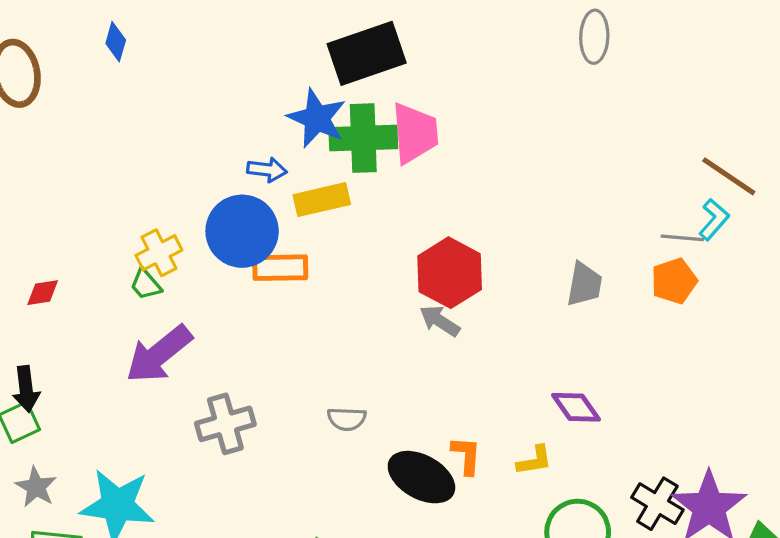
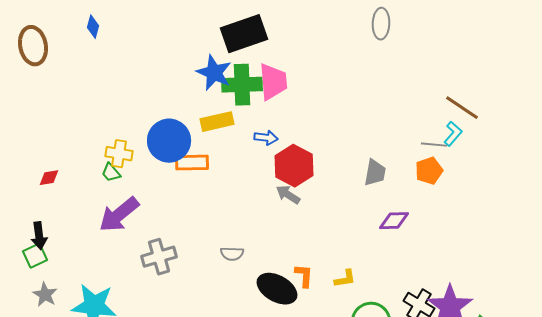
blue arrow: (267, 170) -> (266, 138), moved
yellow cross: (159, 253) -> (119, 154), turned 36
purple diamond: (576, 407) -> (394, 221), moved, turned -56

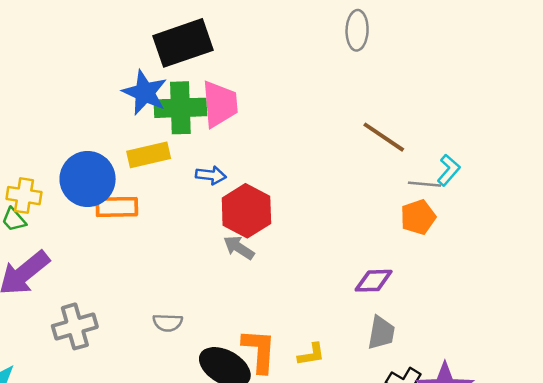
brown line: (462, 108) -> (384, 137), moved
gray trapezoid: (375, 173) -> (381, 333), moved
orange L-shape: (304, 276) -> (259, 351), size x1.5

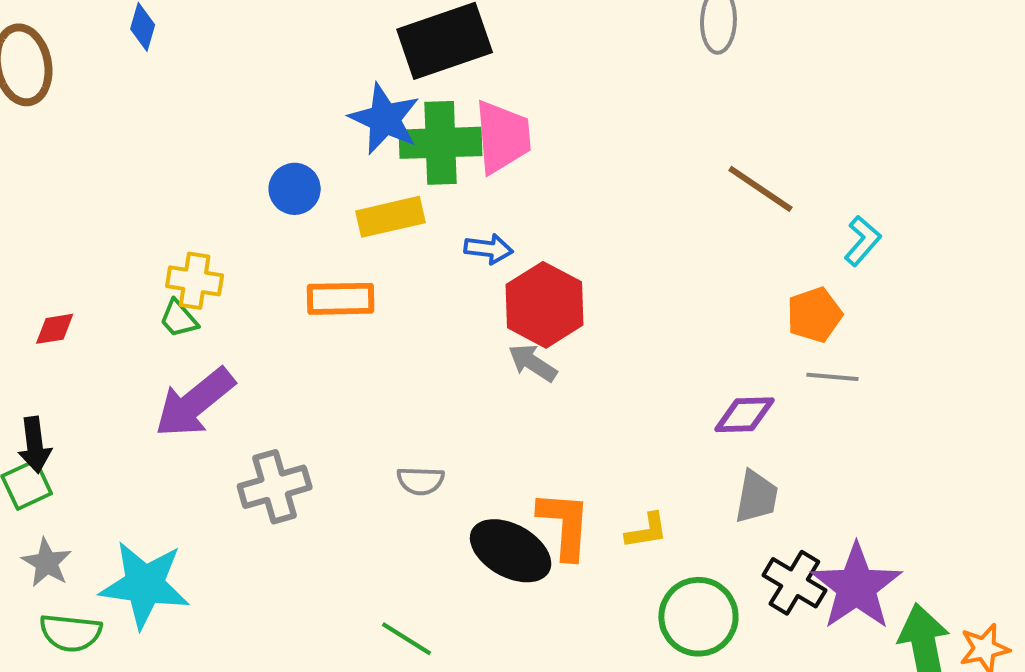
blue circle: (88, 179) -> (295, 189), moved, size x0.6
gray line: (424, 184) -> (832, 377), moved

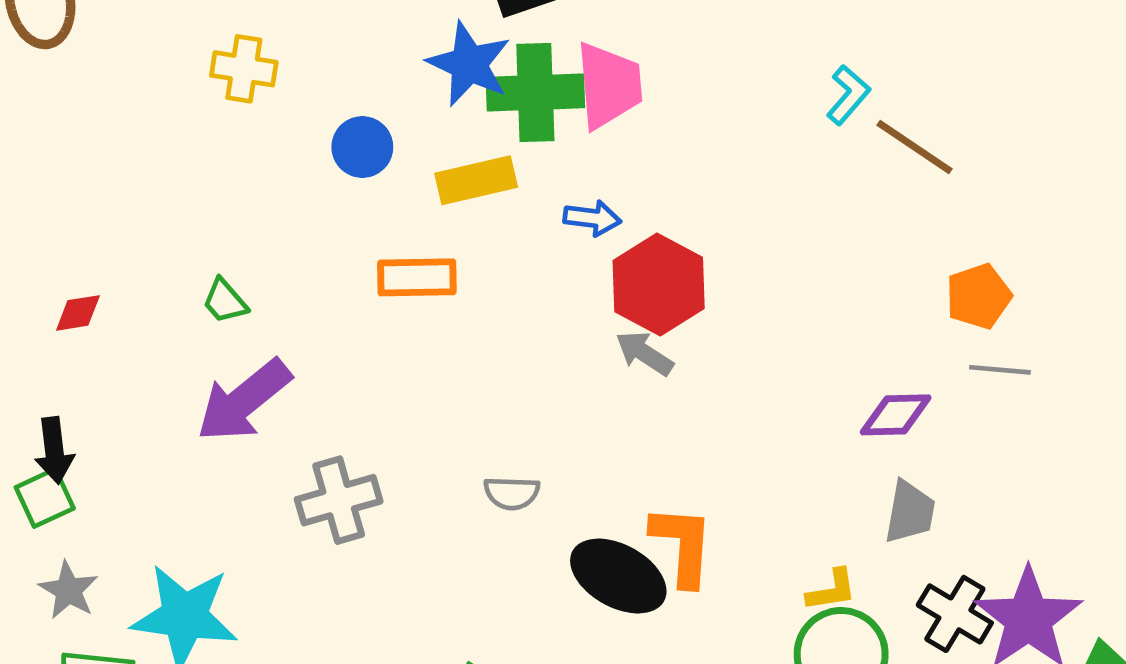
cyan L-shape: (862, 241) -> (848, 95), moved
yellow cross: (195, 281) -> (244, 69), moved
yellow L-shape: (646, 531) -> (832, 590), moved

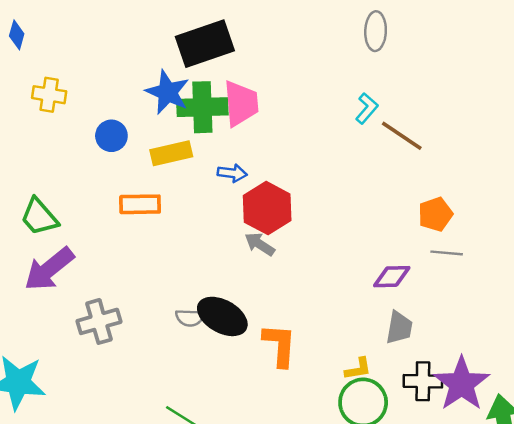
green trapezoid: (225, 301) -> (39, 217), size x1.6
black ellipse: (618, 576) -> (222, 316), moved
black cross: (955, 614) -> (423, 381), turned -30

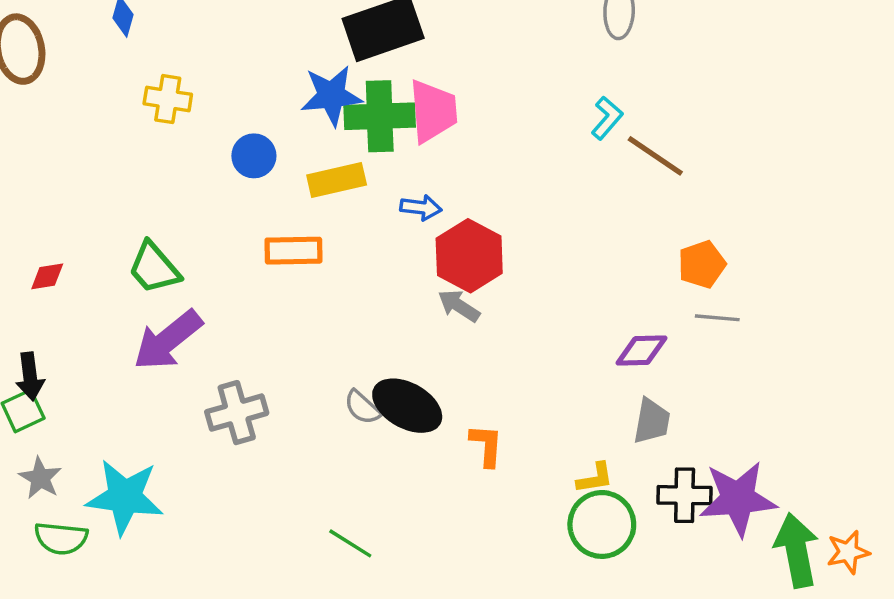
blue star: (167, 92) -> (331, 96), turned -30
gray semicircle: (190, 318) -> (362, 407), turned 40
orange L-shape: (280, 345) -> (486, 445), size x0.7
purple star: (462, 384) -> (738, 499), turned 30

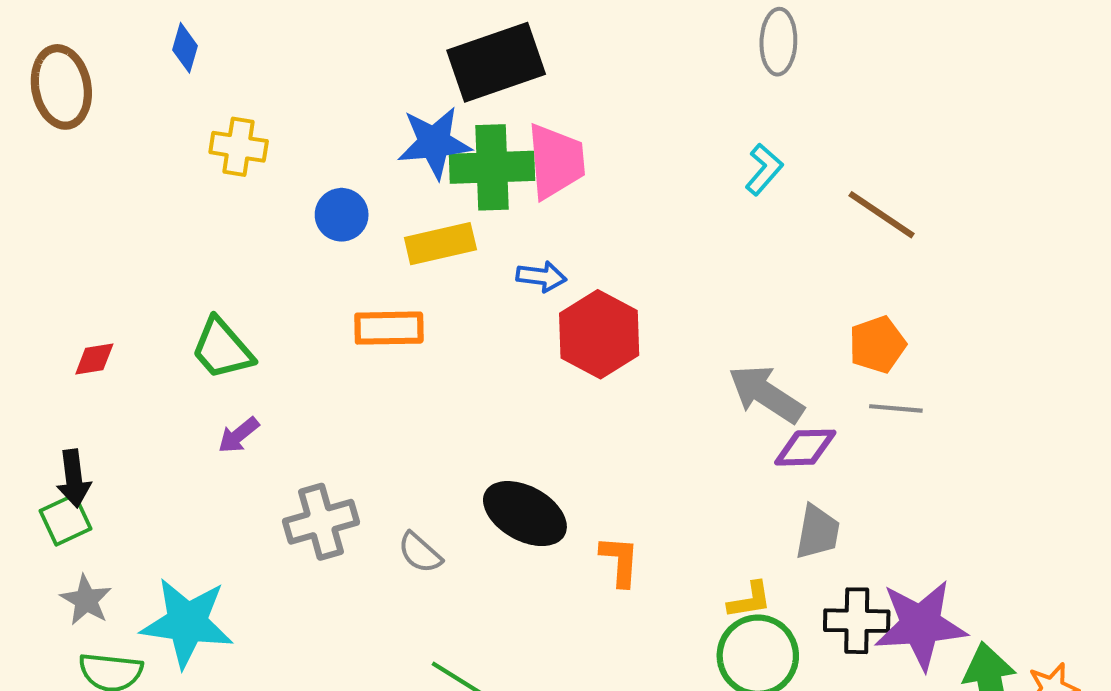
brown line: (655, 156) -> (881, 215), moved
gray arrow: (459, 306) -> (766, 394), moved, size x1.5
purple arrow: (168, 340) -> (239, 435), size x0.5
gray semicircle: (362, 407) -> (420, 553), moved

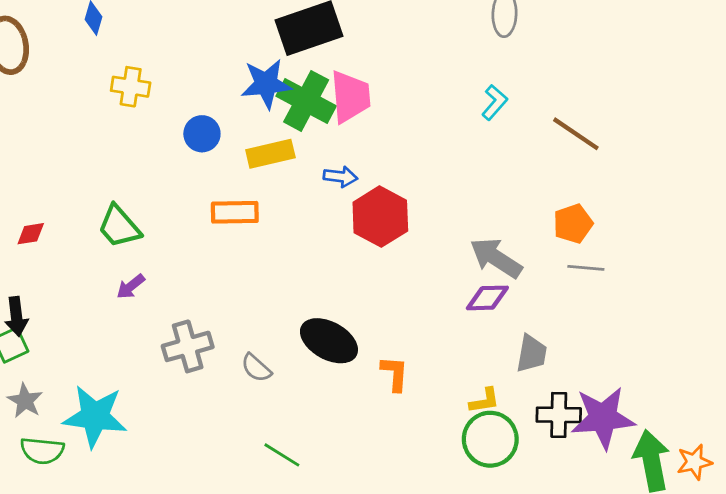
green cross: (492, 167) -> (306, 101), turned 30
purple diamond: (805, 448) -> (487, 298), moved

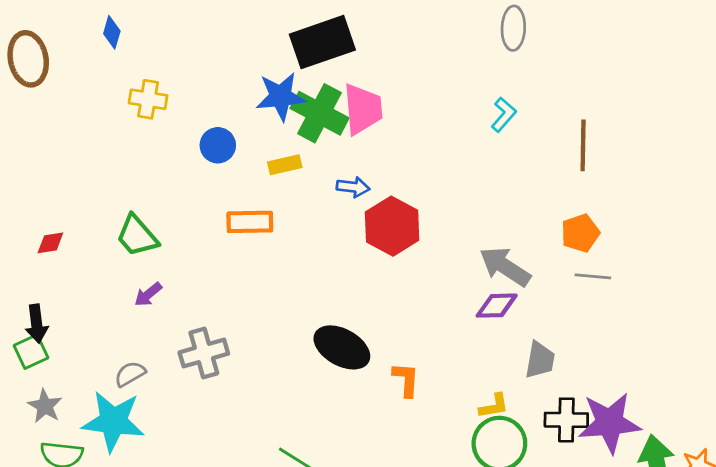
brown line: (576, 134) -> (583, 145), turned 57
yellow rectangle: (270, 154) -> (285, 165), size x0.7
gray semicircle: (256, 368) -> (130, 374), moved, turned 108

